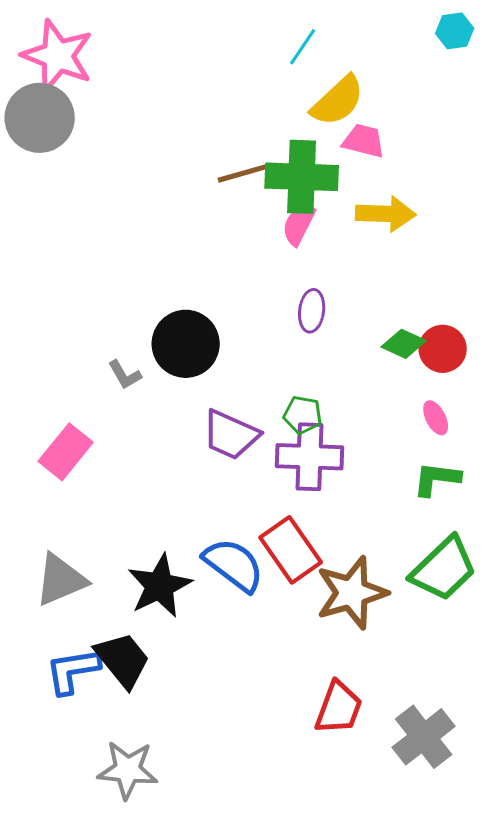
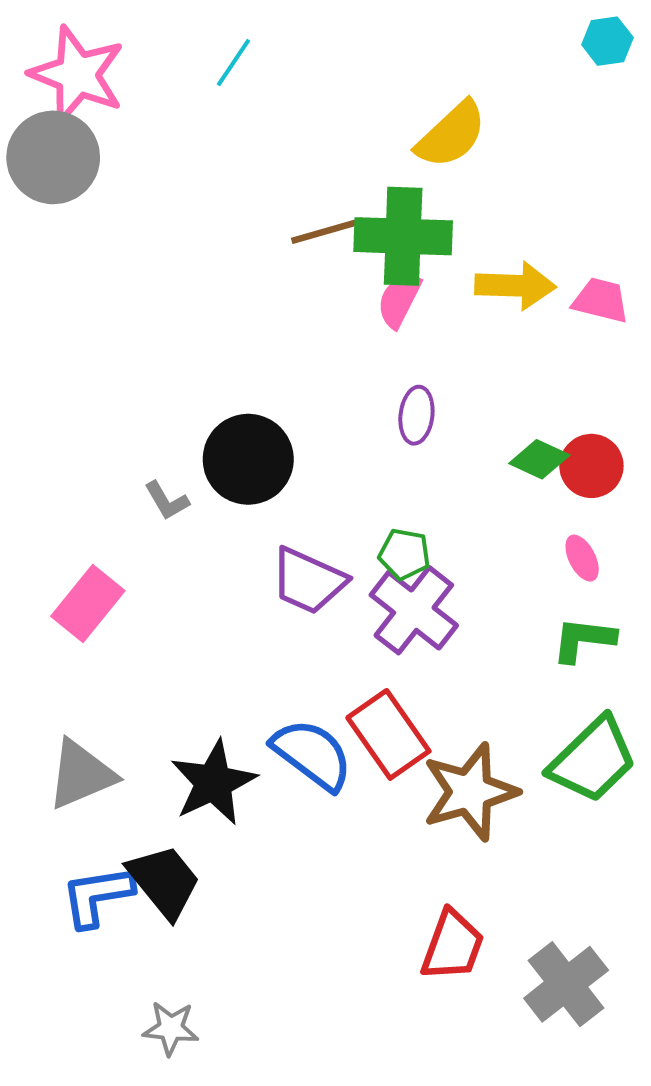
cyan line: (303, 47) -> (233, 63), moved
pink trapezoid: (364, 141) -> (601, 300), moved
purple cross: (310, 457) -> (414, 610), turned 36
gray star: (128, 770) -> (171, 1028), size x0.7

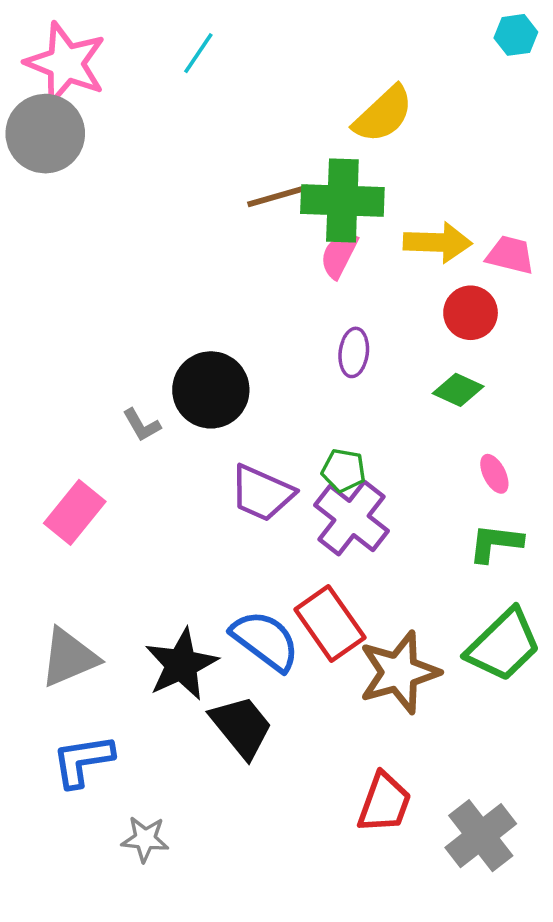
red circle: (591, 466) -> (471, 313), moved
black trapezoid: (164, 881) -> (241, 727), moved
gray star: (171, 1028) -> (145, 839), moved

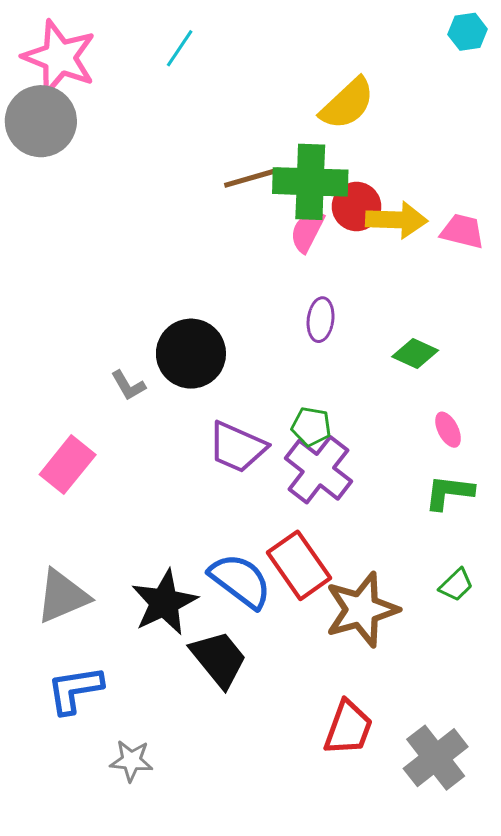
red circle: (471, 313) -> (357, 207), moved
green trapezoid: (503, 645) -> (456, 585), size x0.5

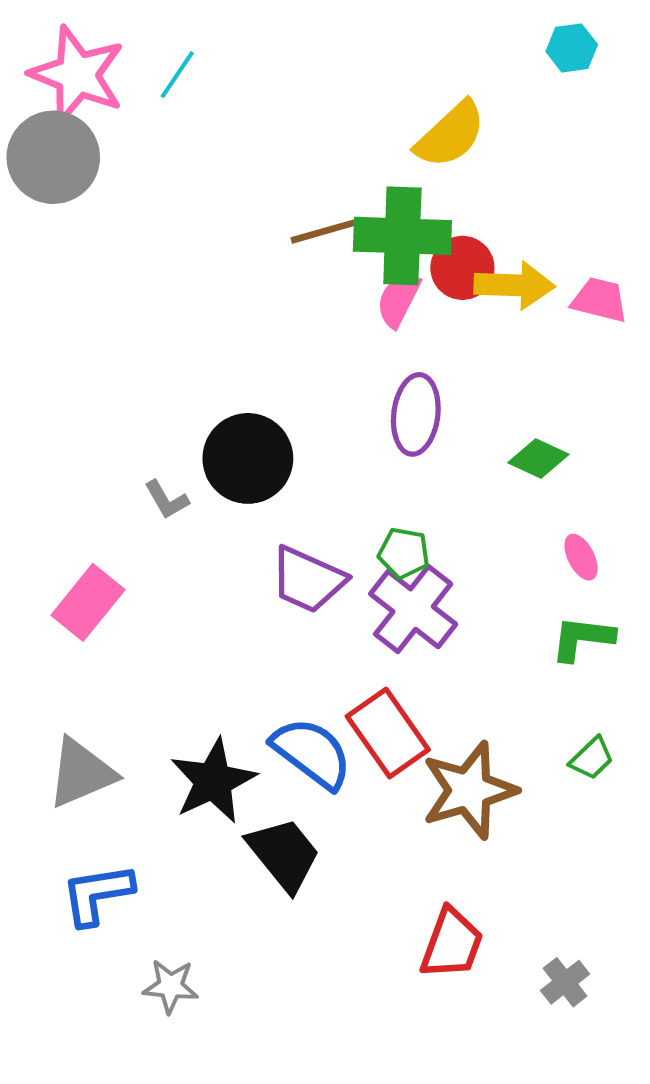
cyan hexagon: (468, 32) -> (572, 48), moved
cyan line: (180, 48) -> (177, 75), moved
purple ellipse: (321, 320) -> (416, 414), size x1.4
gray cross: (436, 758) -> (565, 982), size x0.6

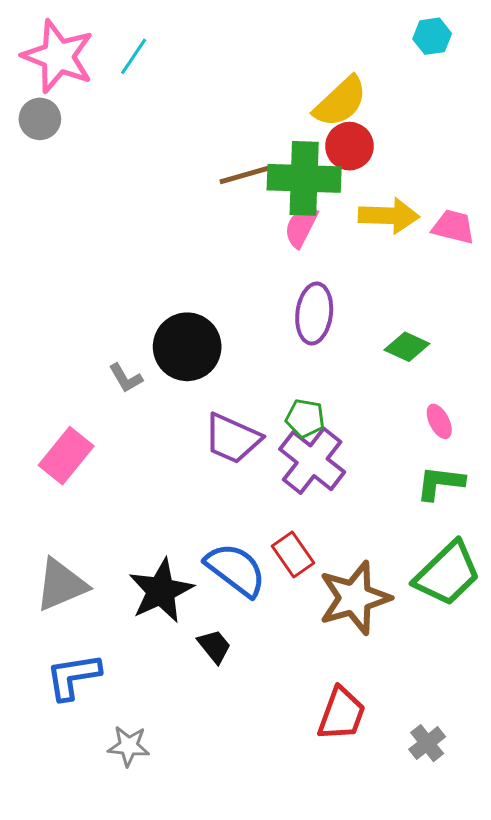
gray circle: (53, 157) -> (40, 119), size x0.6
red circle: (462, 268) -> (349, 146), moved
red rectangle: (388, 733) -> (293, 555), size x0.7
green trapezoid: (592, 758) -> (447, 574), size x2.0
black trapezoid: (284, 854) -> (214, 646), size x0.6

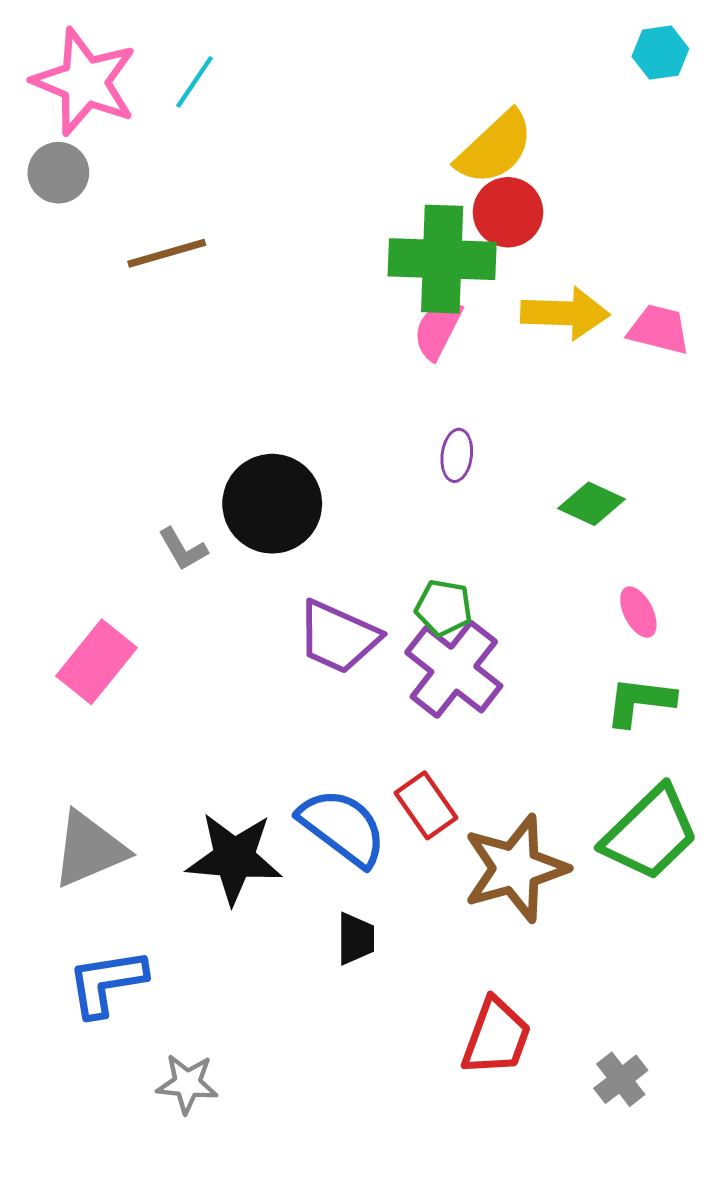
cyan hexagon: (432, 36) -> (660, 53), moved
brown line: (247, 174) -> (167, 253), moved
purple ellipse: (314, 314) -> (457, 455), size x0.6
black star: (161, 591) -> (234, 858), turned 30
black trapezoid: (214, 646) -> (356, 939), moved, turned 39

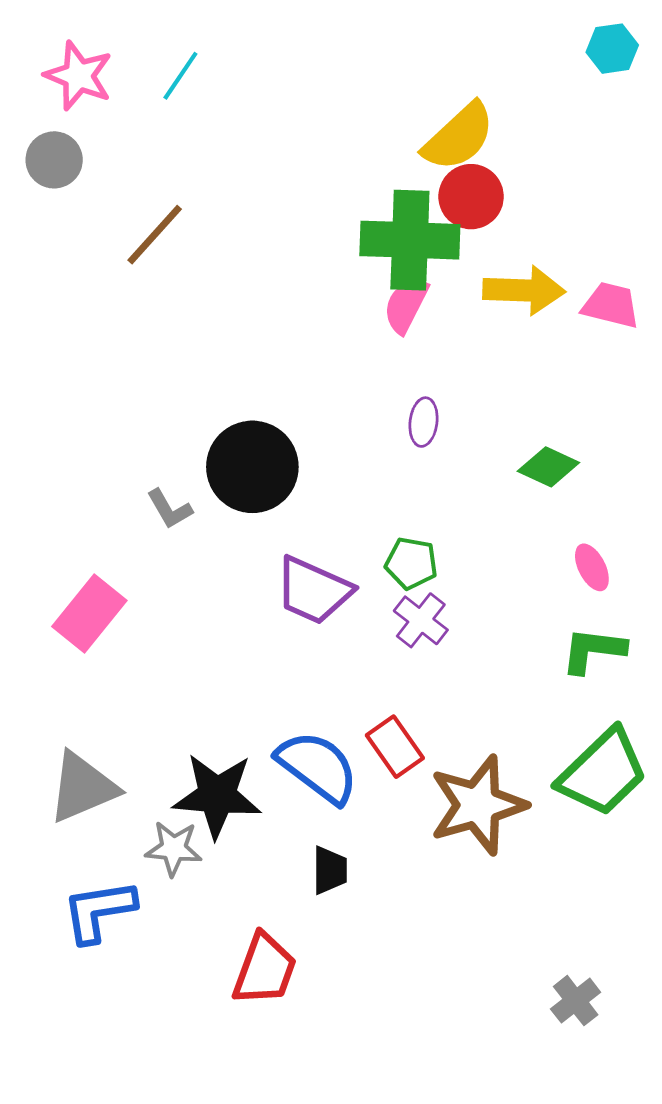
pink star: (85, 82) -> (79, 76), size x0.7
brown line: (167, 253) -> (155, 235), turned -32
purple cross: (454, 669) -> (421, 620), size x0.6
red trapezoid: (496, 1037) -> (265, 969), moved
gray star: (187, 1084) -> (174, 848), moved

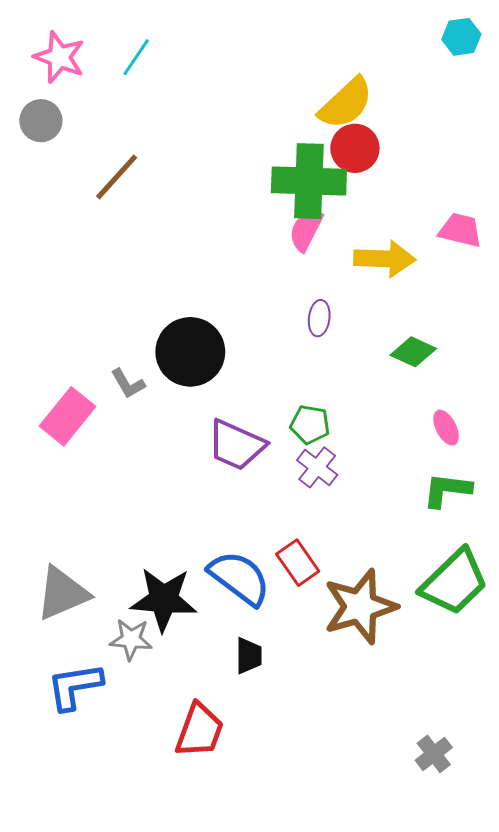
yellow arrow: (524, 290) -> (385, 259), moved
pink rectangle: (89, 614) -> (68, 416), moved

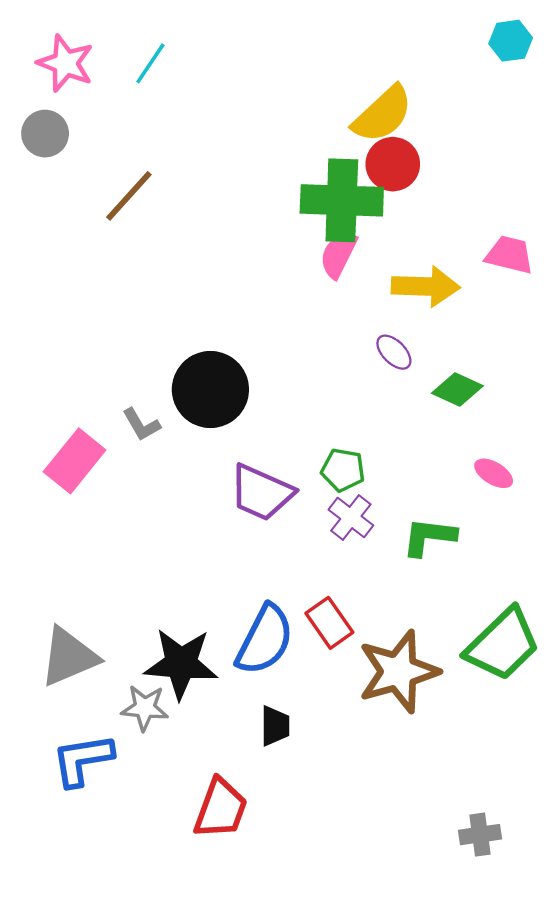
purple ellipse: (319, 318) -> (394, 352), moved, turned -52
pink ellipse: (446, 428) -> (494, 473), turned -32
green L-shape: (447, 490) -> (429, 537), moved
blue semicircle: (239, 578) -> (265, 640), turned 80
gray cross: (434, 754) -> (480, 835), turned 30

